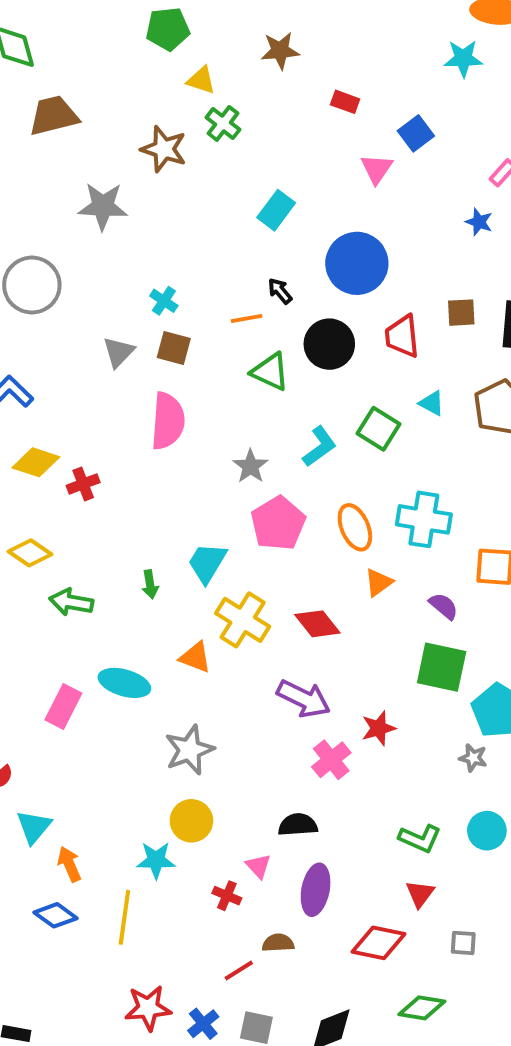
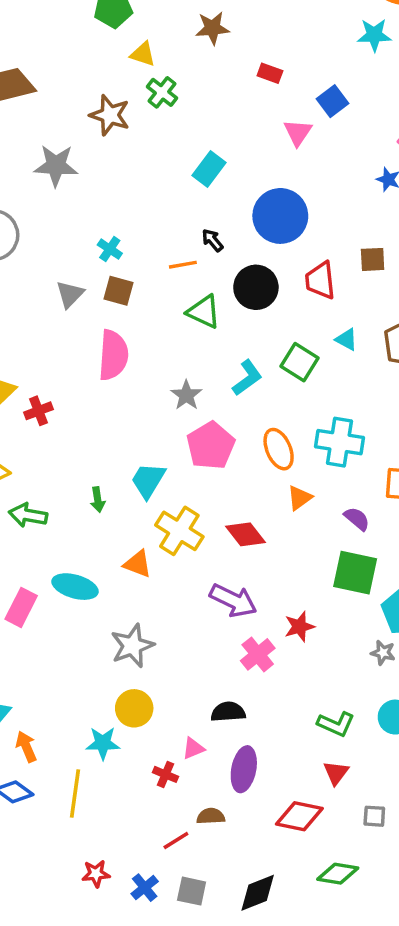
pink triangle: (258, 866) -> (193, 748), turned 50
red star: (148, 1008) -> (96, 874), size x0.7

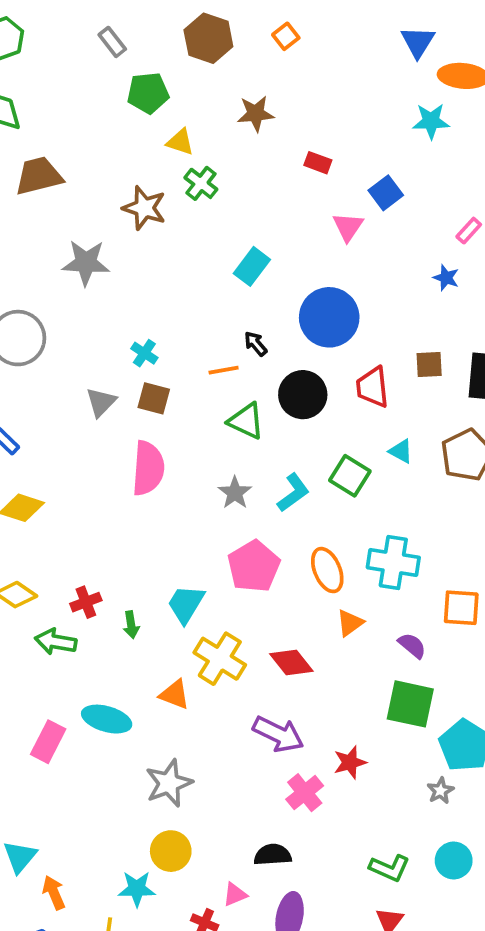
gray star: (186, 395) -> (235, 493), moved
red cross: (38, 411) -> (86, 602), moved
gray star: (383, 653) -> (440, 791), turned 30

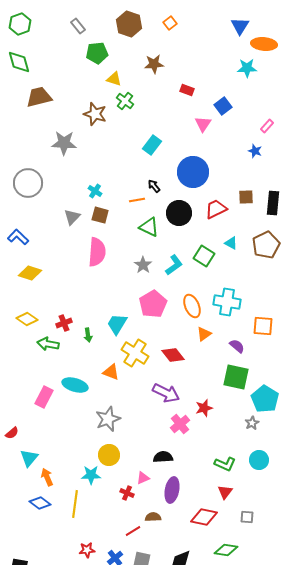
red trapezoid: (373, 387) -> (216, 209), turned 70

